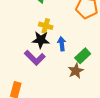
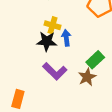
blue arrow: (62, 44) -> (66, 38), moved
purple L-shape: (35, 58) -> (55, 71), moved

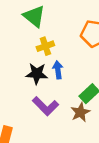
yellow cross: (53, 25) -> (45, 46), moved, turned -35

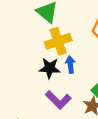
yellow cross: (45, 46) -> (58, 41), size x1.5

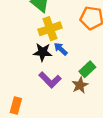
blue arrow: (70, 64) -> (61, 49), turned -40

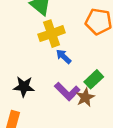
black star: (43, 52) -> (24, 87), moved
purple L-shape: (50, 80) -> (67, 91), moved

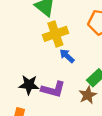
purple L-shape: (67, 91) -> (53, 89), moved, turned -30

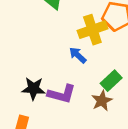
yellow cross: (55, 34) -> (92, 30), moved

